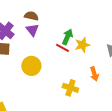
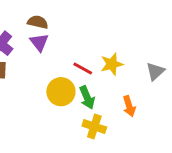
green arrow: (67, 37) -> (87, 97), moved, turned 133
yellow circle: (31, 66) -> (61, 92), moved

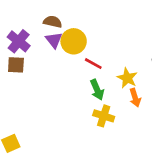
yellow star: (112, 64) -> (127, 78), moved, turned -30
yellow circle: (61, 92) -> (74, 41), moved

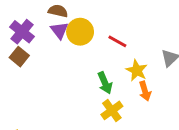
red line: (93, 64) -> (117, 41), moved
brown square: (16, 65) -> (19, 57), turned 36
yellow cross: (104, 116) -> (112, 110), turned 36

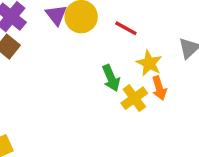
yellow cross: (112, 110) -> (134, 98), moved

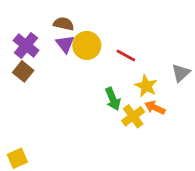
orange arrow: (159, 88) -> (155, 108), turned 132

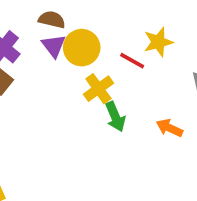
yellow star: (146, 86) -> (158, 42), moved, turned 30
yellow cross: (133, 116) -> (98, 89), moved

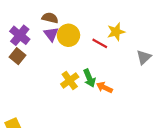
yellow cross: (98, 89) -> (70, 80), moved
orange arrow: (169, 128) -> (104, 87), moved

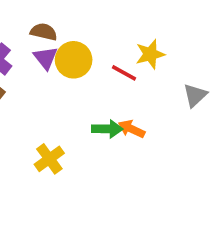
green arrow: (89, 78) -> (107, 129), turned -66
yellow cross: (70, 80) -> (49, 159), moved
orange arrow: (104, 87) -> (132, 129), moved

